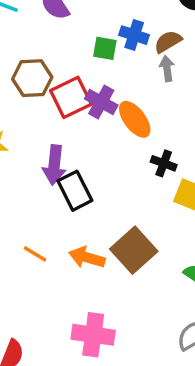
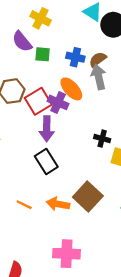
green square: (105, 48) -> (43, 54), moved
gray arrow: (167, 68) -> (99, 77), size x1.5
orange ellipse: (135, 119) -> (71, 89), moved
purple arrow: (54, 165) -> (47, 129), moved

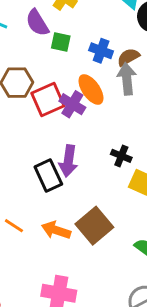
purple arrow: (47, 129) -> (68, 161), moved

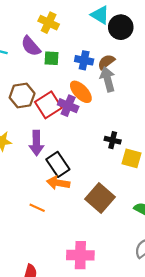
purple arrow: (68, 161) -> (36, 143), moved
orange arrow: (56, 230) -> (58, 183), moved

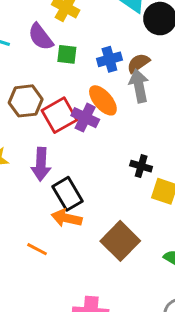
blue cross: (84, 60) -> (109, 59), turned -30

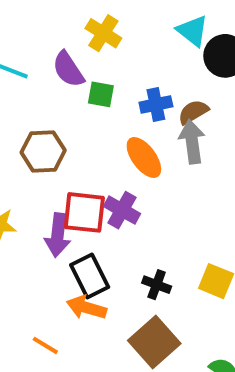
red square: (59, 115) -> (84, 212), moved, turned 32
purple cross: (85, 118) -> (122, 210), moved
black cross: (141, 166) -> (157, 285), moved

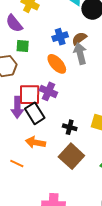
green square: (101, 94) -> (23, 46), moved
black rectangle: (90, 276) -> (35, 113), moved

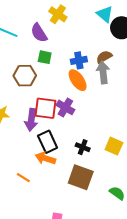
blue cross: (60, 37) -> (79, 60), moved
black rectangle: (35, 113) -> (48, 142), moved
brown square: (71, 156) -> (81, 177), turned -30

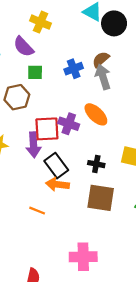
orange ellipse: (78, 80) -> (96, 114), moved

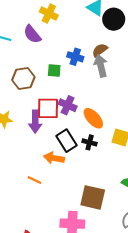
blue cross: (74, 69) -> (75, 57), turned 35
green square: (35, 72) -> (54, 70), moved
orange ellipse: (96, 114) -> (93, 118), moved
black rectangle: (56, 166) -> (67, 141), moved
brown square: (101, 198) -> (93, 197), moved

